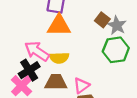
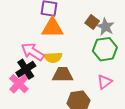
brown trapezoid: (56, 82) -> (63, 75), moved
pink triangle: (81, 85) -> (105, 82), moved

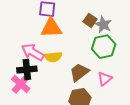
black cross: (26, 69) -> (27, 70), turned 30
brown trapezoid: (63, 75) -> (79, 72), moved, turned -35

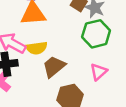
brown trapezoid: (79, 72) -> (54, 67), moved

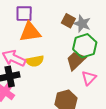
brown trapezoid: (54, 67) -> (76, 61), moved

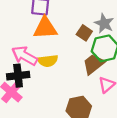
brown square: (68, 21) -> (84, 33), moved

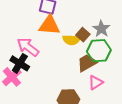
yellow semicircle: (48, 61) -> (71, 40), moved
black cross: (18, 76) -> (20, 63), turned 30

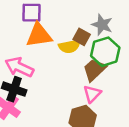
pink triangle: (96, 83) -> (92, 94), moved

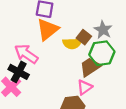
orange triangle: (39, 35) -> (48, 29), turned -40

